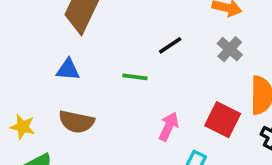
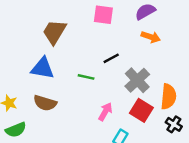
gray cross: (230, 49) -> (137, 80), moved, size x1.5
blue triangle: (68, 70) -> (43, 68), size x1.5

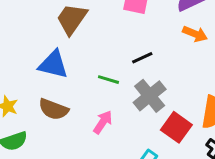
gray cross: (137, 80) -> (150, 96), moved
pink arrow: (105, 112) -> (103, 122), moved

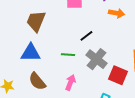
brown semicircle: (53, 109) -> (37, 81), turned 42

